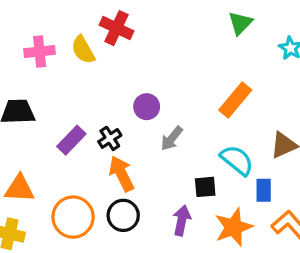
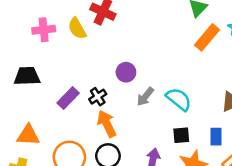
orange rectangle: (235, 100) -> (207, 37), moved
cyan semicircle: (237, 160) -> (179, 99), moved
black square: (205, 187) -> (181, 135), moved

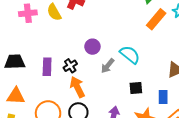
black trapezoid: (27, 76) -> (15, 62), moved
purple rectangle: (68, 98) -> (47, 67), turned -42
cyan semicircle: (179, 99) -> (130, 55), moved
black square: (181, 135) -> (136, 88), moved

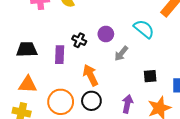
cyan semicircle: (130, 55) -> (144, 29), moved
black cross: (70, 66) -> (79, 40), moved, turned -32

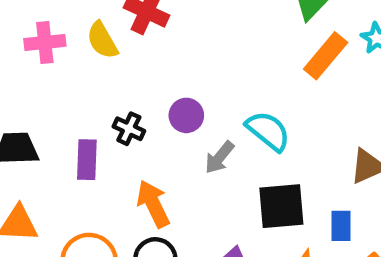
cyan semicircle: (144, 29) -> (268, 131), moved
black square: (150, 76) -> (281, 206), size x1.6

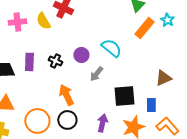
cyan semicircle: (268, 131) -> (111, 48), moved
purple rectangle: (87, 160) -> (29, 62), moved

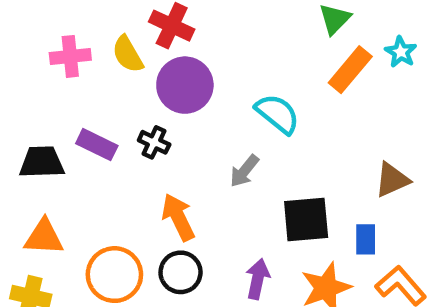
purple circle: (81, 55) -> (185, 85), moved, size x1.6
purple rectangle: (29, 62) -> (97, 145), turned -66

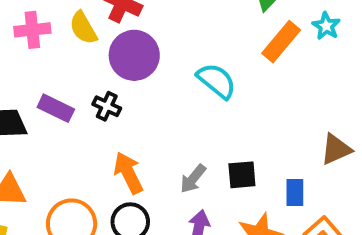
gray arrow: (244, 171) -> (193, 179), moved
brown triangle: (392, 180) -> (336, 149), moved
black square: (306, 219) -> (242, 175), size x0.7

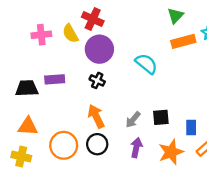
orange rectangle: (281, 42) -> (183, 41), turned 35
black cross: (107, 106) -> (97, 80), moved
purple rectangle: (56, 108) -> (55, 79), turned -30

